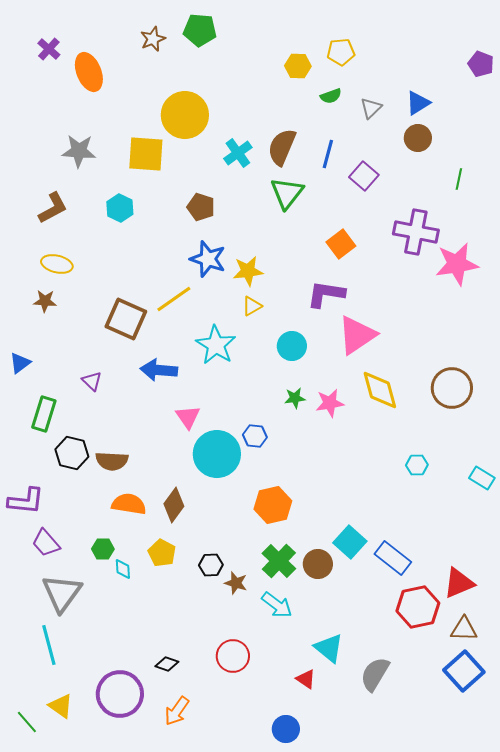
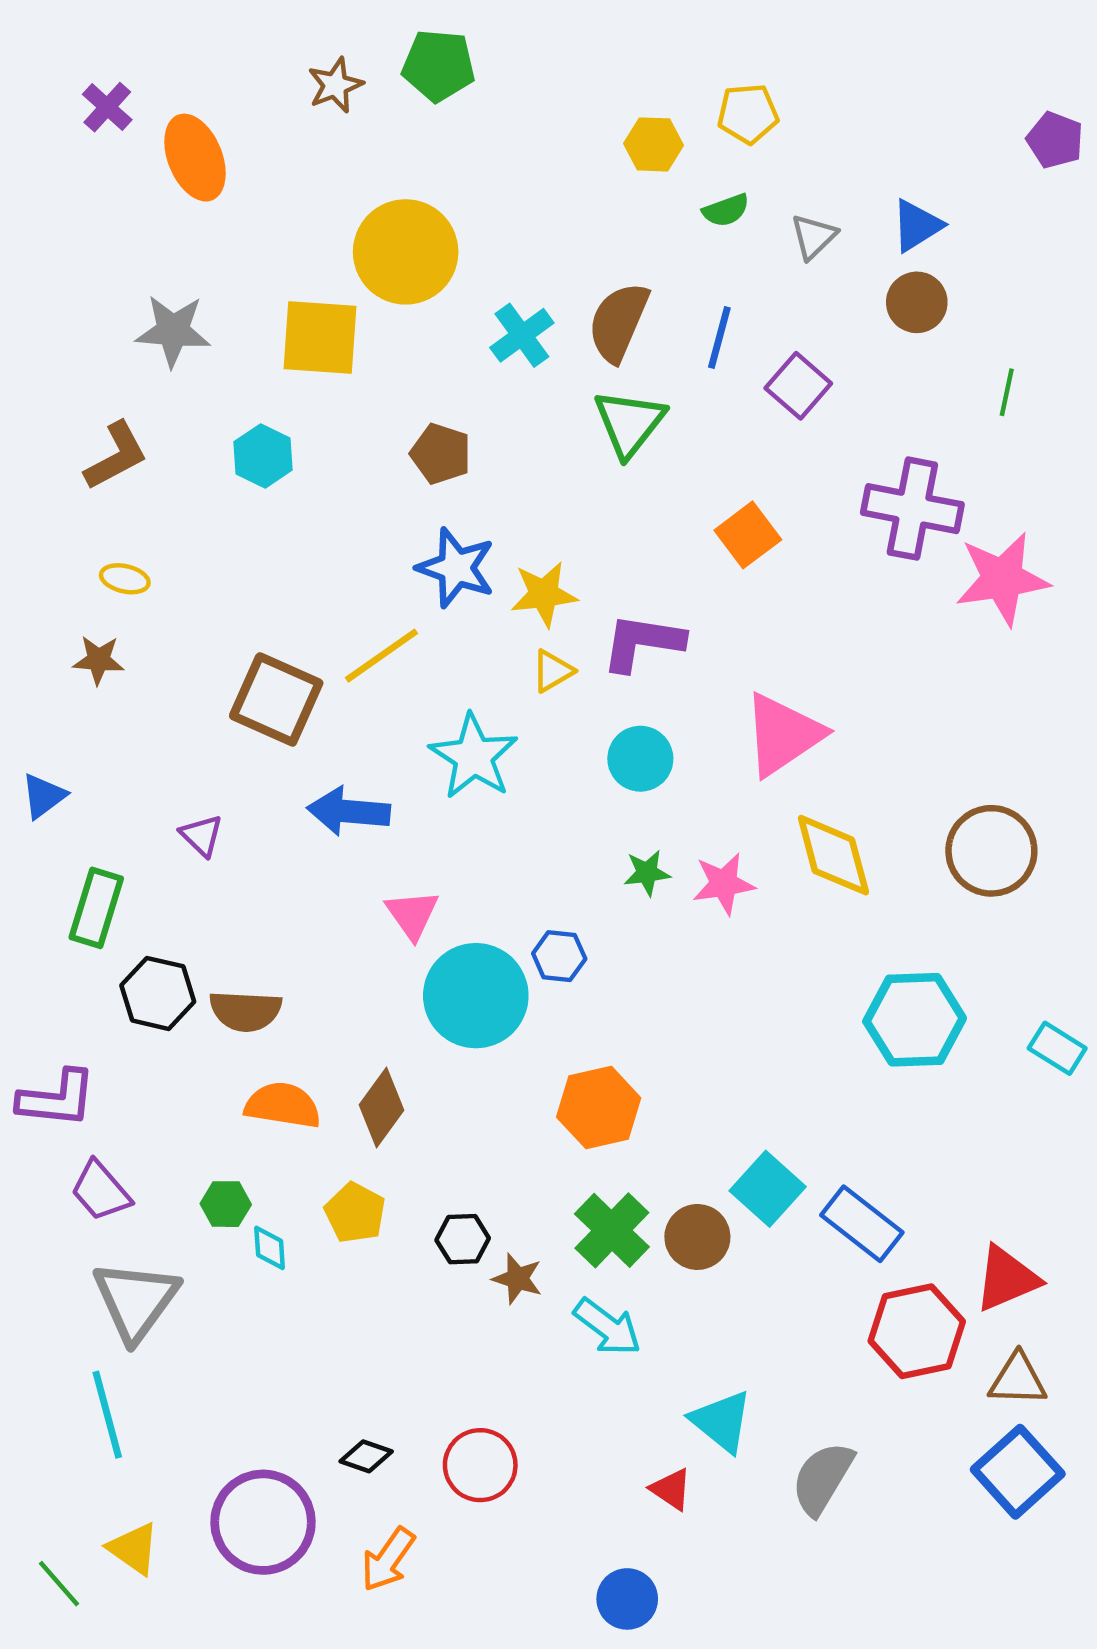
yellow ellipse: (57, 264) -> (125, 579), size x0.7
purple L-shape: (326, 294) -> (643, 642), moved
cyan hexagon: (417, 465) -> (915, 1020), size x2.0
red circle: (233, 656) -> (480, 1465), moved

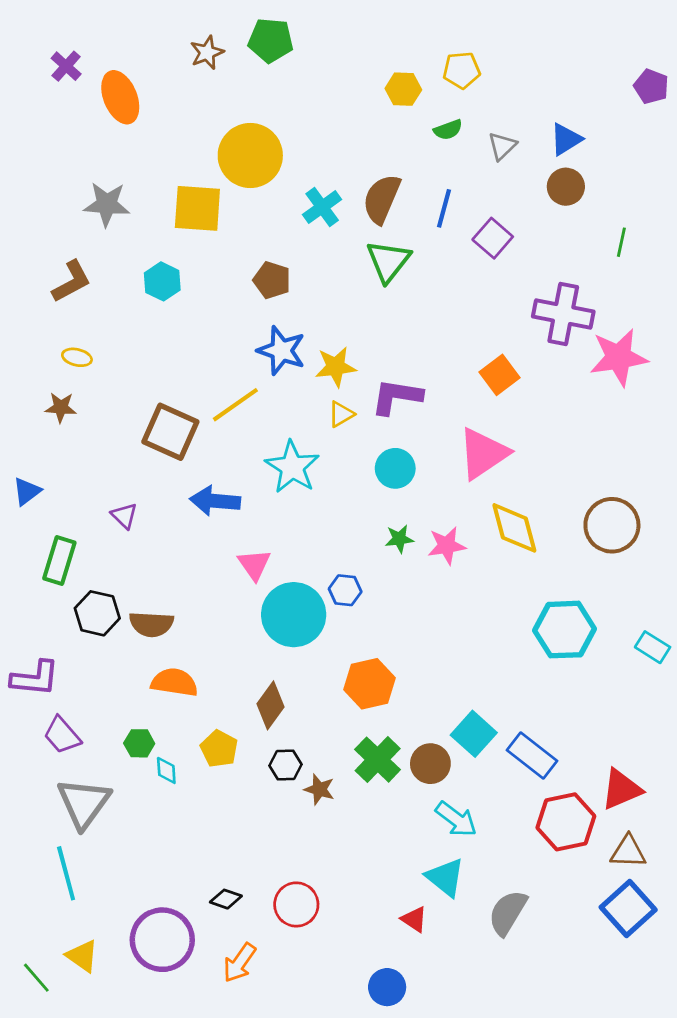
orange square: (748, 535) -> (499, 375), moved
brown diamond: (381, 1108) -> (271, 705), moved
cyan arrow: (607, 1327) -> (456, 819), moved

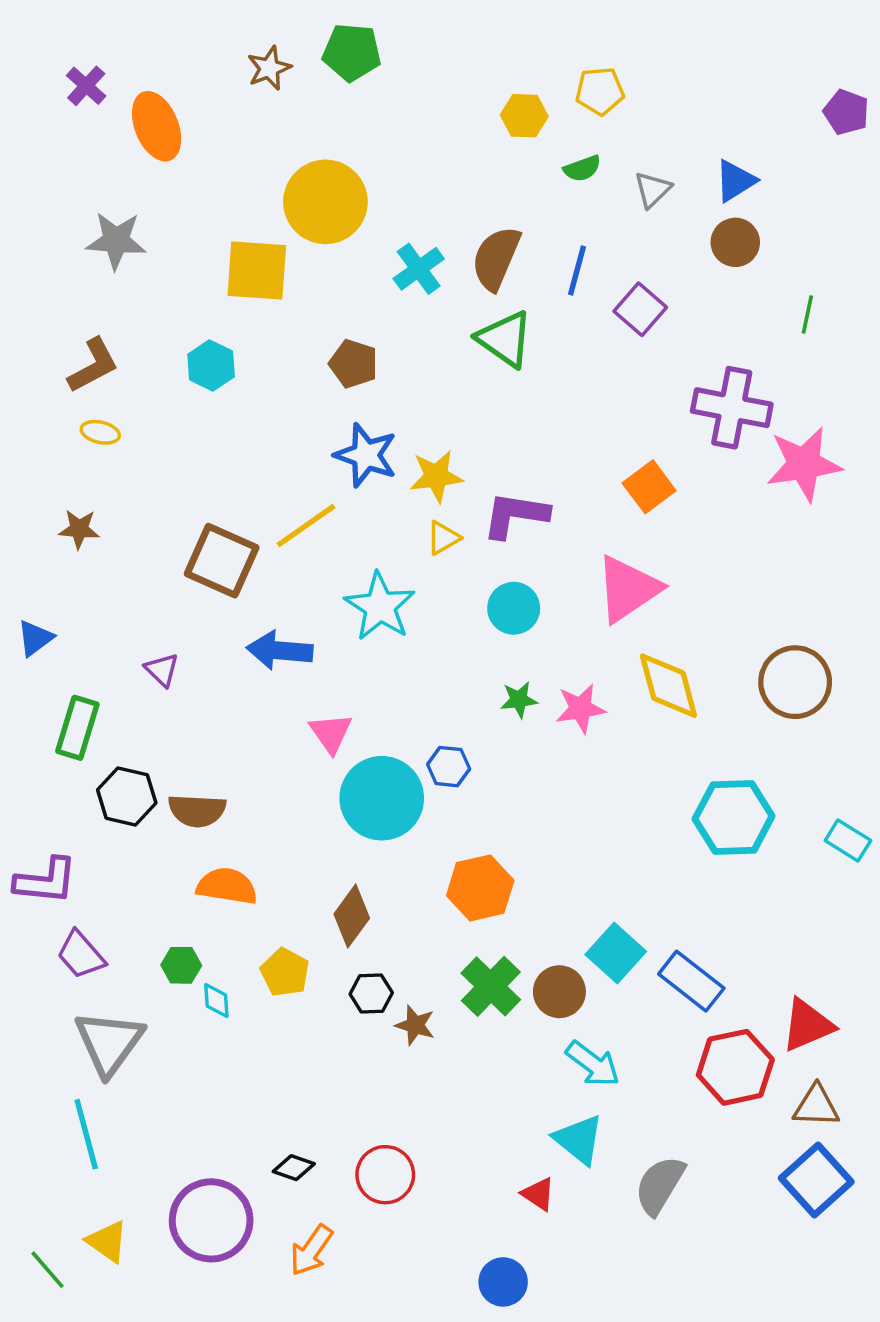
gray star: (107, 204) -> (116, 241), moved
green triangle: (388, 261) -> (505, 339), turned -33
yellow ellipse: (77, 357) -> (100, 432), moved

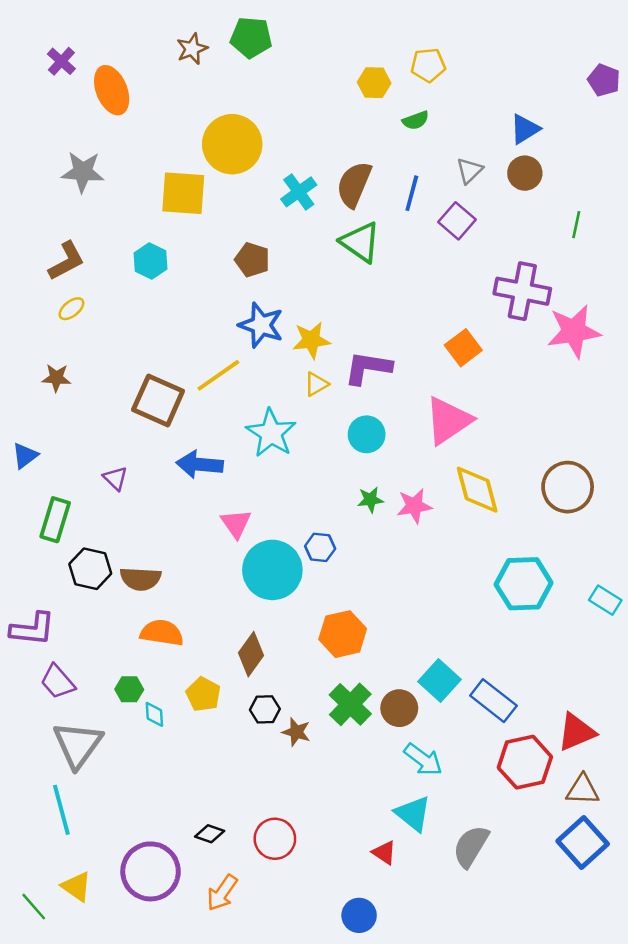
gray triangle: (653, 190) -> (470, 171), moved
yellow ellipse: (100, 432) -> (71, 309), turned -52

